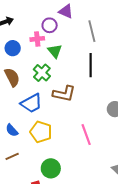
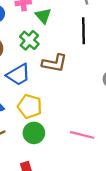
pink line: (86, 135) -> (82, 135), moved, turned -55
green circle: (51, 168) -> (34, 133), moved

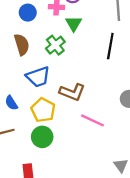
brown L-shape: (55, 63) -> (72, 92), moved
pink line: (82, 135) -> (92, 120), moved

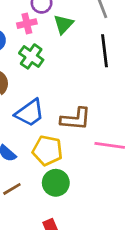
green triangle: (74, 24) -> (63, 24), moved, turned 30
green cross: (55, 45) -> (31, 56), moved

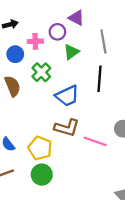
pink cross: (27, 24) -> (35, 41), moved
blue trapezoid: (30, 113) -> (67, 96), moved
pink line: (110, 145) -> (95, 141), moved

